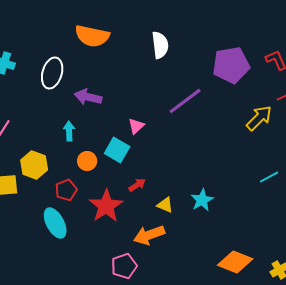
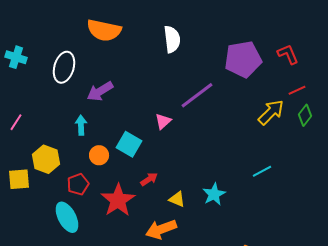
purple arrow: (88, 97) -> (100, 91), turned -44
pink triangle: (136, 126) -> (163, 121), moved
cyan line: (269, 177) -> (262, 171), moved

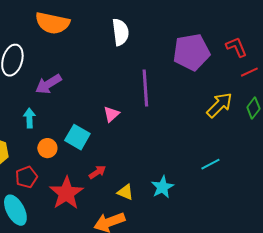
red line: (297, 90) -> (249, 72), moved
purple line: (197, 95) -> (145, 88), turned -57

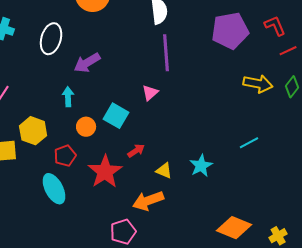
purple line: (145, 88) -> (166, 53), moved
yellow arrow: (219, 105) -> (258, 84), turned 56

